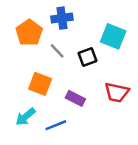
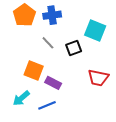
orange pentagon: (29, 33) -> (24, 15), moved
purple rectangle: (75, 98) -> (53, 83), moved

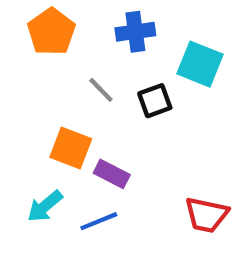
blue cross: (52, 15) -> (135, 32), moved
red trapezoid: (98, 78) -> (206, 215), moved

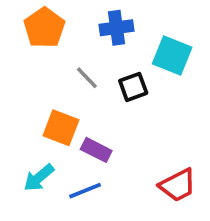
red trapezoid: (206, 215) -> (178, 185), turned -39

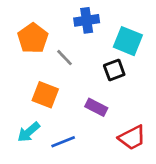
orange pentagon: (44, 28) -> (33, 38), moved
black square: (133, 87) -> (114, 70), moved
purple rectangle: (96, 150) -> (96, 107), moved

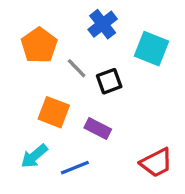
blue cross: (87, 20) -> (103, 24), turned -30
black square: (114, 70) -> (109, 81), moved
purple rectangle: (96, 107) -> (98, 128), moved

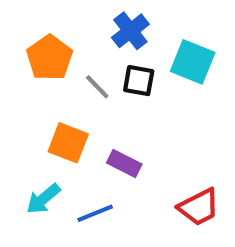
black square: (109, 81) -> (139, 81), moved, turned 30

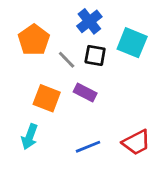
purple rectangle: (124, 164) -> (85, 93), moved
cyan arrow: (43, 199) -> (30, 137), turned -30
blue line: (95, 213) -> (88, 147), moved

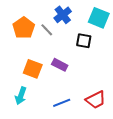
cyan square: (132, 43) -> (99, 18), moved
black square: (95, 56) -> (84, 41), moved
gray line: (67, 60) -> (47, 30), moved

